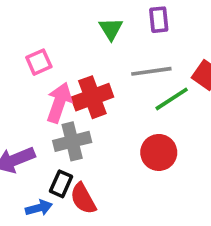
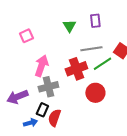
pink square: (39, 62) -> (26, 36), moved
red cross: (92, 97) -> (76, 69), moved
red semicircle: (83, 199) -> (54, 118), turned 48

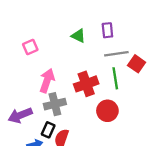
green triangle: (69, 26) -> (78, 36), turned -32
gray line: (91, 49) -> (116, 54), moved
green line: (102, 64) -> (115, 78), turned -66

